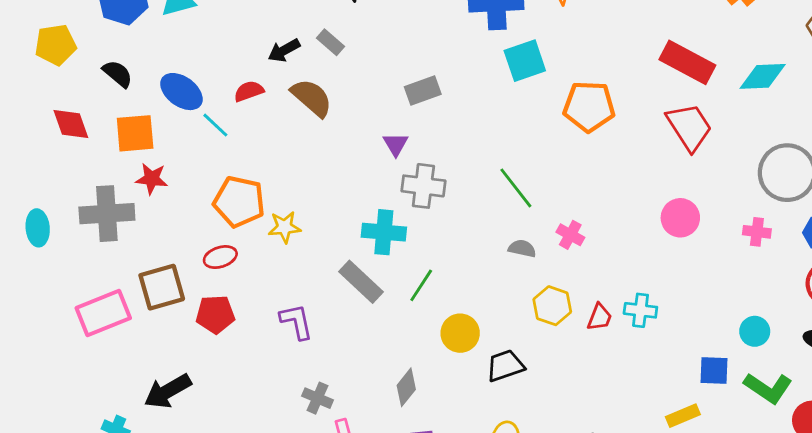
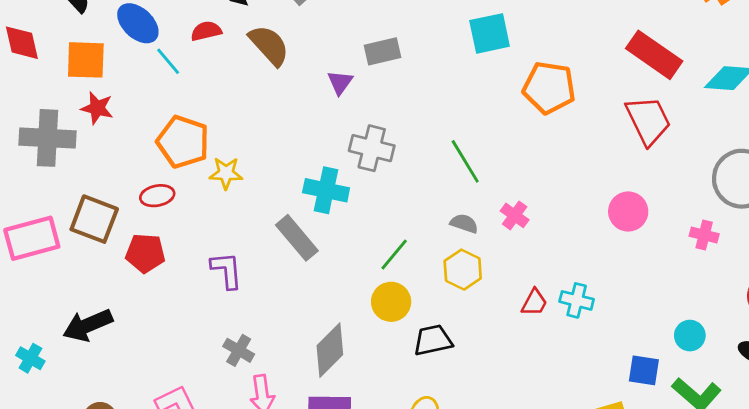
purple triangle: (396, 144) -> (340, 82), moved
green line: (421, 285) -> (394, 254), moved
brown square: (162, 287) -> (94, 219), turned 30
yellow hexagon: (552, 306) -> (463, 270), moved
gray diamond: (406, 387) -> (330, 350), size x1.4

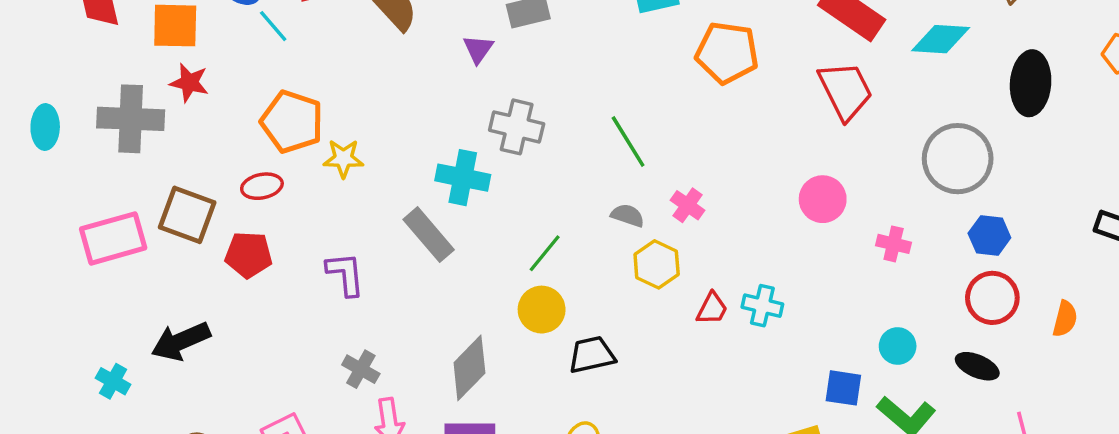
pink cross: (704, 235) -> (894, 244), moved
yellow hexagon: (463, 270) -> (657, 264), moved

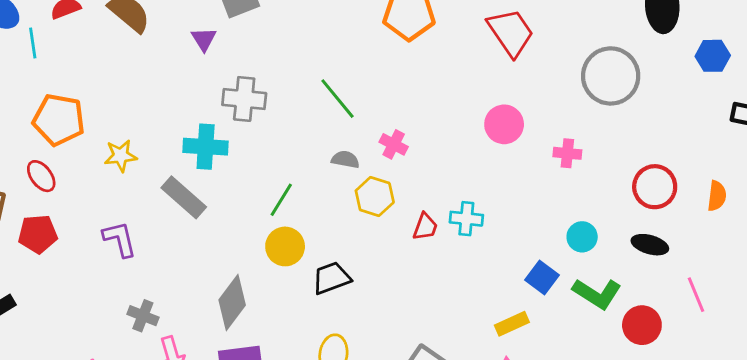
cyan line: (273, 26) -> (33, 43), turned 40
yellow star: (343, 158) -> (121, 156), moved
red ellipse: (262, 186) -> (41, 176), turned 72
blue hexagon: (989, 236) -> (713, 56), moved
blue square: (843, 388) -> (542, 277), turned 36

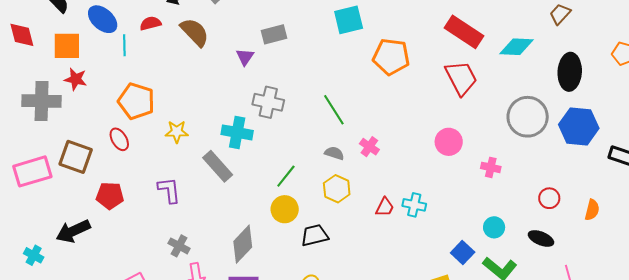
blue hexagon: (713, 56) -> (579, 126), moved, size x1.6
red circle: (655, 187) -> (549, 198), size x0.7
yellow hexagon: (375, 197) -> (337, 189), moved
red pentagon: (38, 234) -> (110, 196), moved

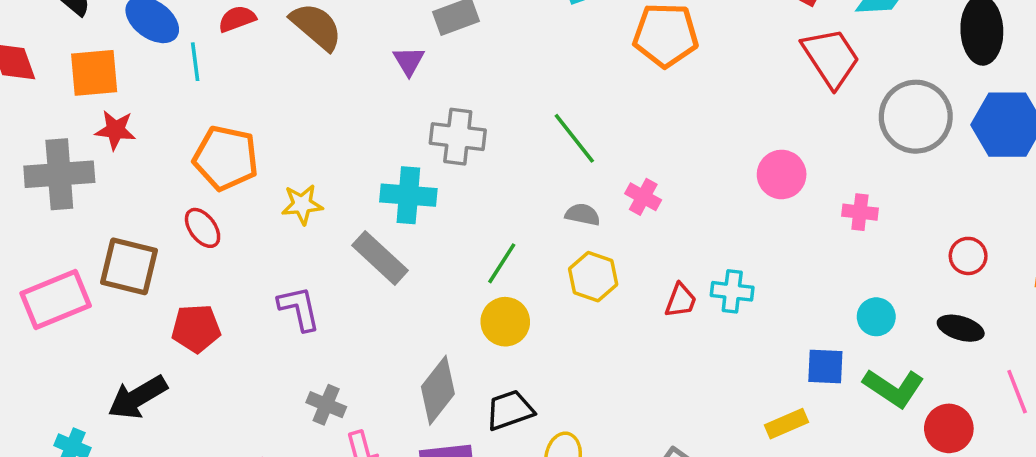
red trapezoid: (461, 78) -> (831, 58), moved
black trapezoid: (315, 235) -> (510, 410), moved
blue square: (463, 253) -> (825, 366), turned -35

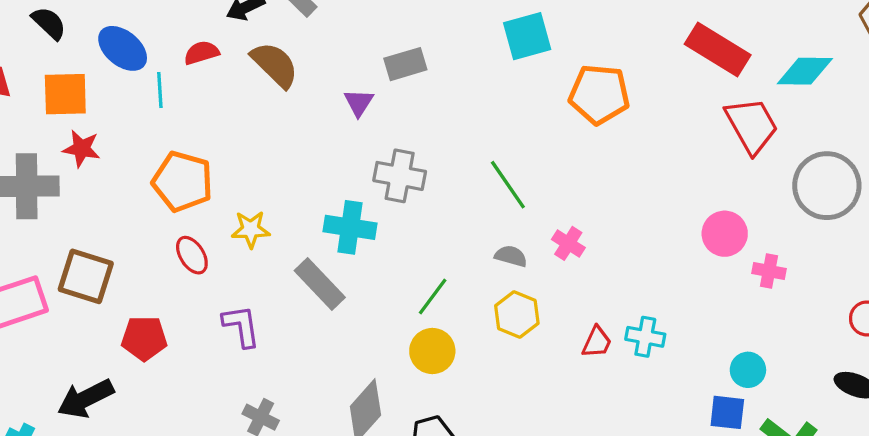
pink circle: (782, 174) -> (725, 234), moved
red ellipse: (203, 228) -> (192, 255), moved
cyan circle: (876, 317) -> (748, 370), moved

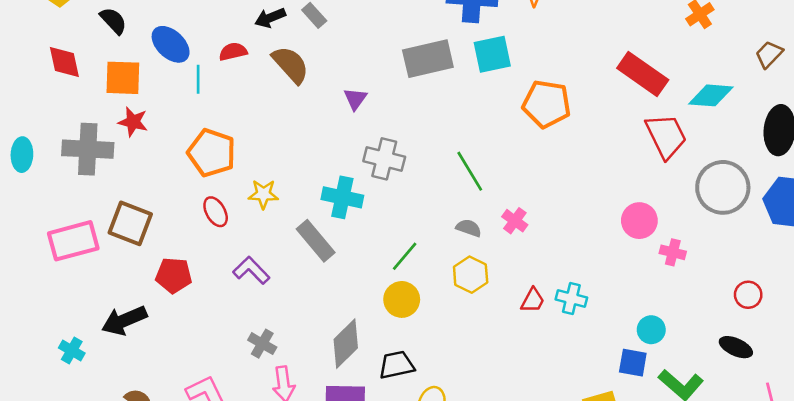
gray rectangle: (405, 64) -> (428, 59), moved, size x1.5
purple L-shape: (241, 326) -> (251, 270), turned -39

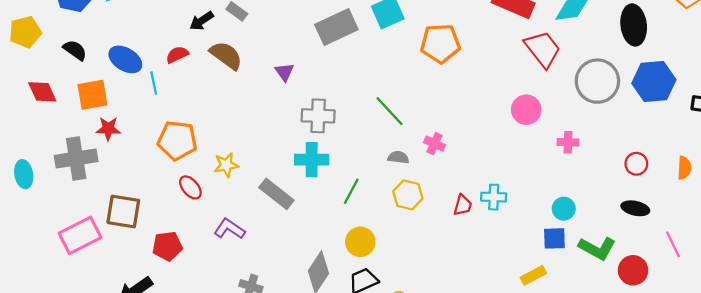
cyan cross: (342, 197) -> (312, 160), moved
pink circle: (639, 221) -> (526, 110), moved
yellow circle: (402, 299) -> (360, 242), moved

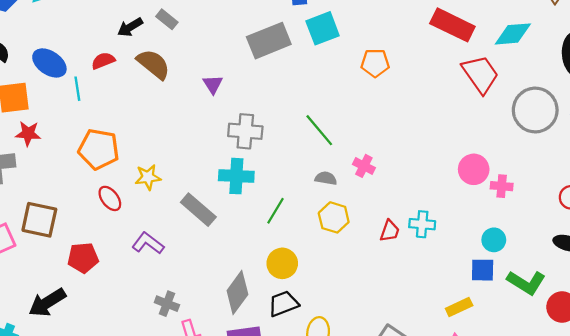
orange pentagon: (440, 43) -> (375, 63), size x0.7
pink circle: (526, 110) -> (474, 169), moved
pink cross: (568, 142) -> (502, 186), moved

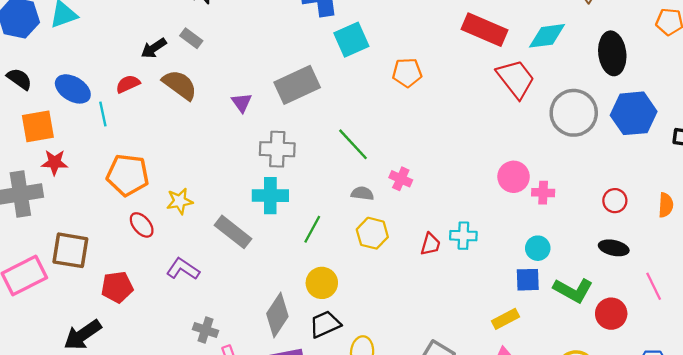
gray rectangle: (269, 41) -> (297, 85), moved

